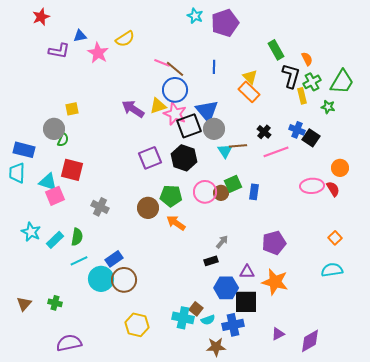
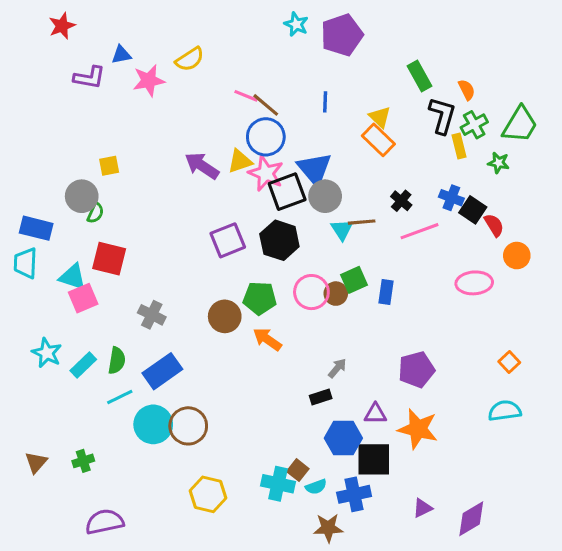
pink star: (98, 53) -> (149, 81), turned 30
red semicircle: (333, 189) -> (494, 225), moved
blue rectangle: (114, 259) -> (162, 371), moved, size x1.4
green cross: (55, 303) -> (83, 461), turned -32

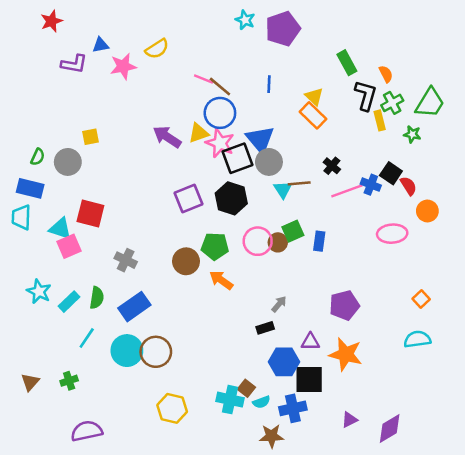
blue cross: (451, 198) -> (371, 185), moved
green semicircle: (95, 213) -> (38, 157), moved
cyan line: (120, 397) -> (87, 338), moved, turned -30

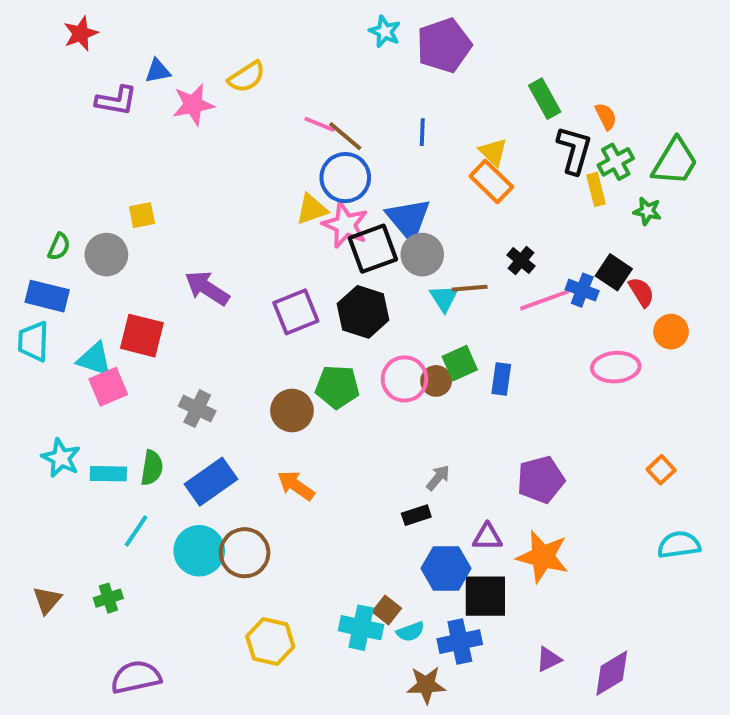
purple arrow: (167, 137) -> (207, 288), moved
orange arrow: (221, 280) -> (296, 486), moved
cyan rectangle: (69, 302) -> (108, 474), turned 45
cyan semicircle: (417, 339) -> (679, 545), moved

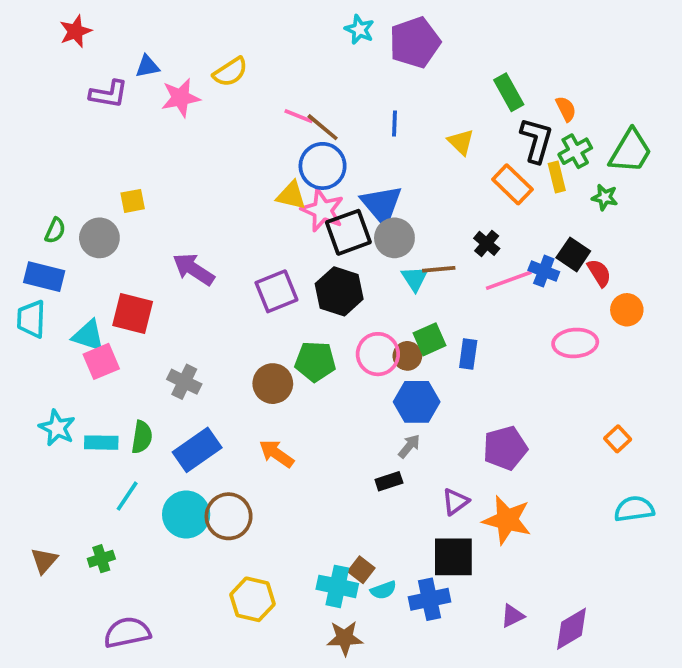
orange rectangle: (491, 182) -> (512, 184), moved
yellow triangle: (312, 209) -> (291, 195), turned 32
purple triangle: (487, 537) -> (455, 502), turned -36
blue hexagon: (446, 568) -> (417, 402), moved
brown star: (426, 685) -> (345, 638), moved

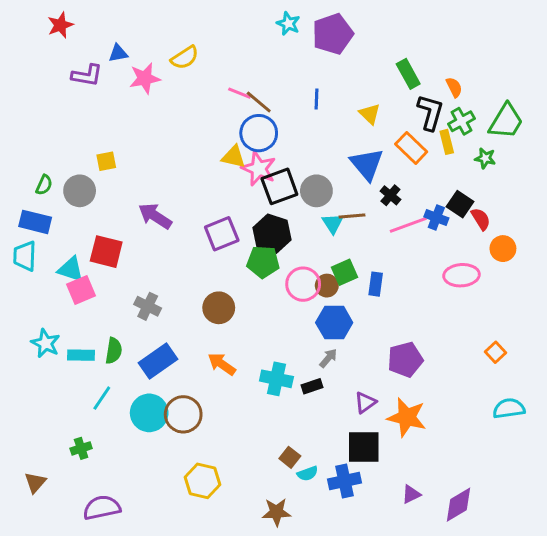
blue triangle: (382, 205) -> (367, 164), moved
green pentagon: (315, 361) -> (263, 262), moved
brown triangle: (44, 561) -> (35, 482), moved
cyan cross: (337, 586) -> (276, 379), moved

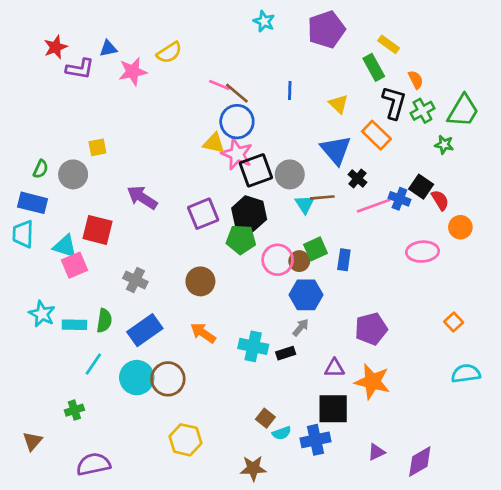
red star: (60, 25) -> (55, 47), moved
purple pentagon: (333, 34) -> (326, 30), moved
yellow rectangle: (447, 142) -> (389, 44), moved, turned -40
purple triangle: (365, 403) -> (334, 368), turned 35

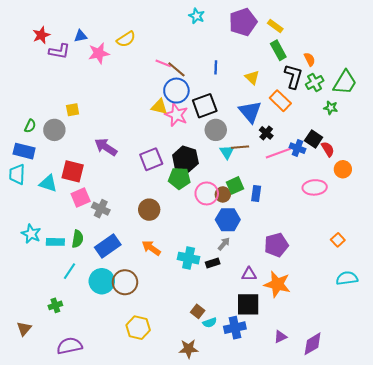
yellow rectangle: (389, 44) -> (275, 26), moved
black square: (256, 170) -> (205, 106), moved
pink square: (74, 265) -> (81, 197), moved

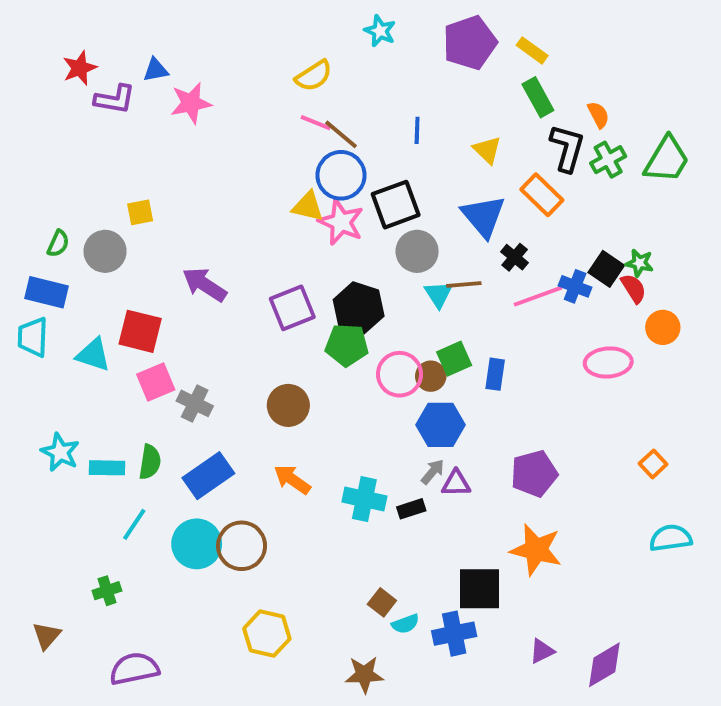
yellow semicircle: (126, 39) -> (314, 76), moved
green star: (331, 108) -> (639, 263), moved
purple triangle: (249, 274) -> (456, 483), moved

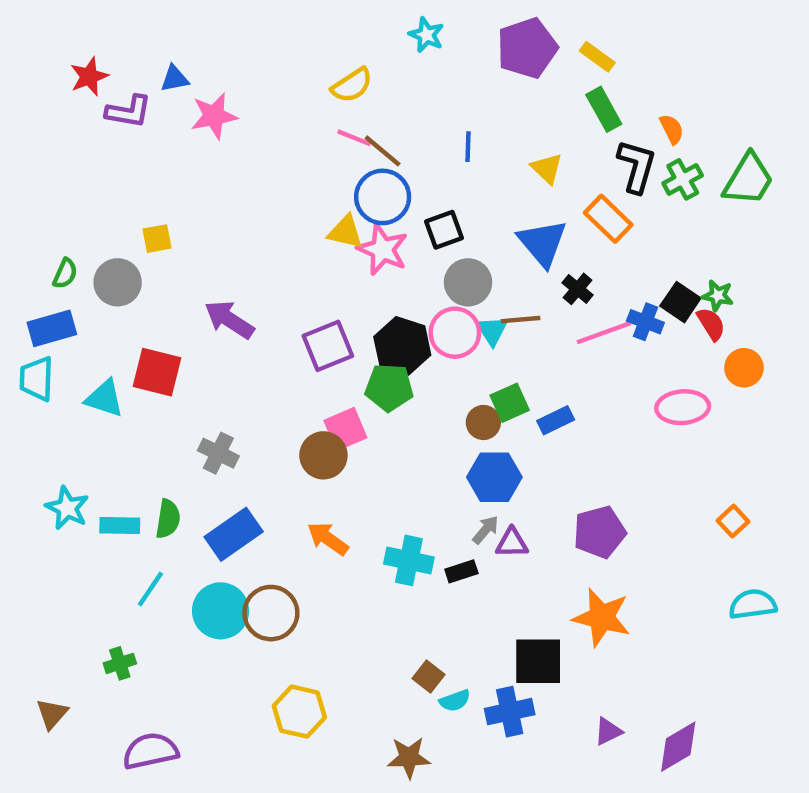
black square: (396, 205) -> (444, 230), size x0.7
blue rectangle: (47, 292) -> (52, 328), turned -30
pink circle: (400, 374) -> (455, 333), moved
blue rectangle: (495, 374) -> (556, 420), turned 56
pink square: (156, 382) -> (345, 429), moved

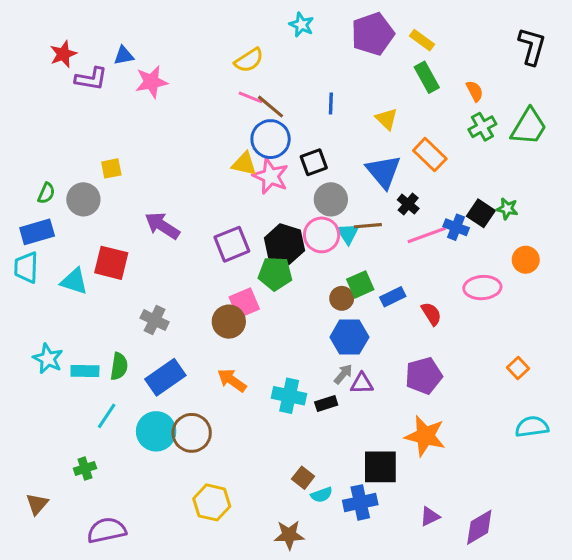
black L-shape: (637, 166) -> (532, 46), moved
red semicircle: (711, 324) -> (431, 314), moved

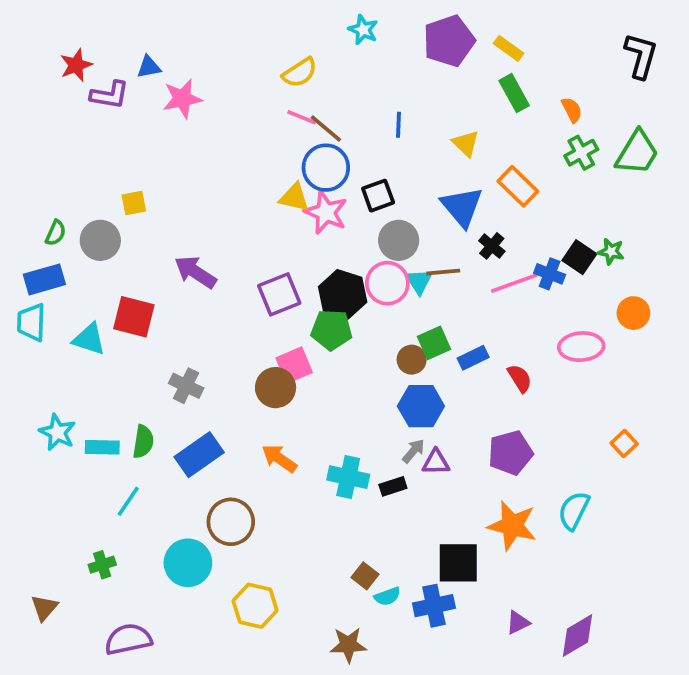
cyan semicircle: (532, 427) -> (574, 511), moved, turned -56
cyan circle: (156, 431) -> (188, 563), moved

